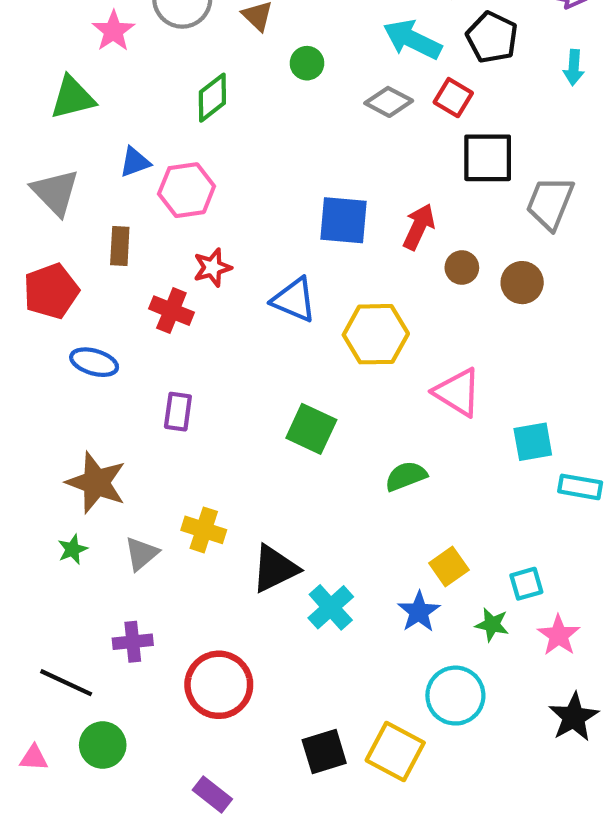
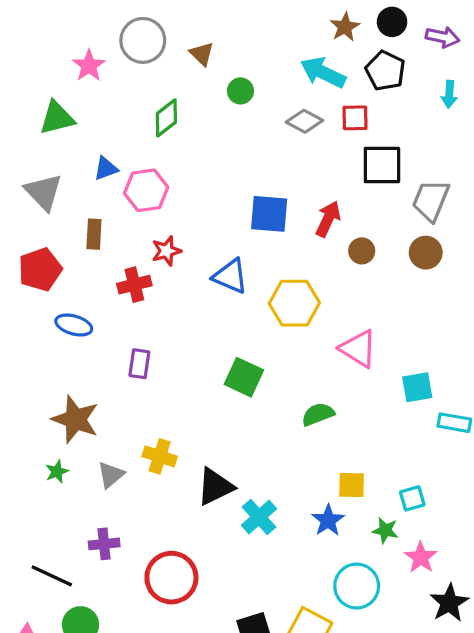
red square: (453, 98) -> (355, 118), turned -32
brown circle: (522, 283) -> (426, 253), moved
red cross: (171, 311) -> (134, 285), turned -36
yellow square: (449, 566) -> (352, 485), turned 36
pink star: (559, 635) -> (421, 557), moved

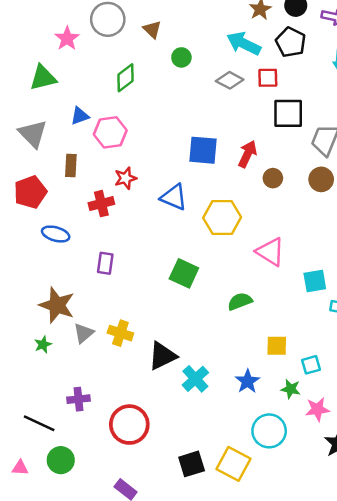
gray triangle: (111, 475) -> (84, 333), moved
yellow square: (352, 485) -> (277, 346), moved
pink star: (421, 557) -> (317, 409), turned 30

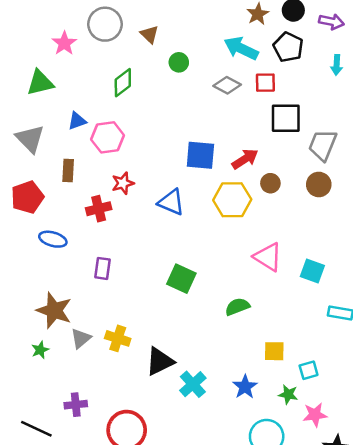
red arrow: (247, 154) -> (245, 159), turned 32
yellow hexagon: (222, 217) -> (232, 200), moved
cyan square: (315, 281) -> (312, 271), moved, turned 30

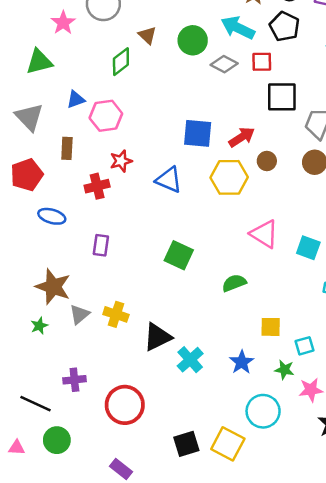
brown triangle: (150, 34) -> (147, 35), moved
green circle: (179, 62) -> (193, 40), moved, size x1.5

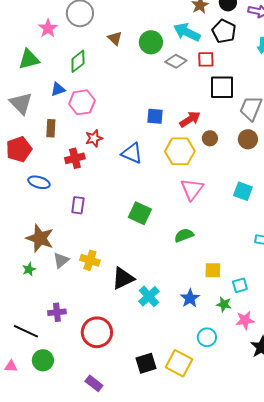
green diamond: (121, 62) -> (78, 61), moved
blue square: (198, 133) -> (155, 116), size x0.7
pink triangle: (264, 234) -> (192, 189), moved, turned 35
cyan square: (308, 248) -> (243, 191), moved
cyan circle: (263, 411) -> (207, 337), size x0.7

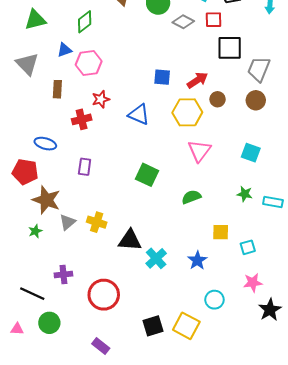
red pentagon: (19, 149) -> (25, 172), moved, turned 30
black triangle: (123, 278) -> (130, 240), turned 30
green star: (224, 304) -> (245, 194), moved

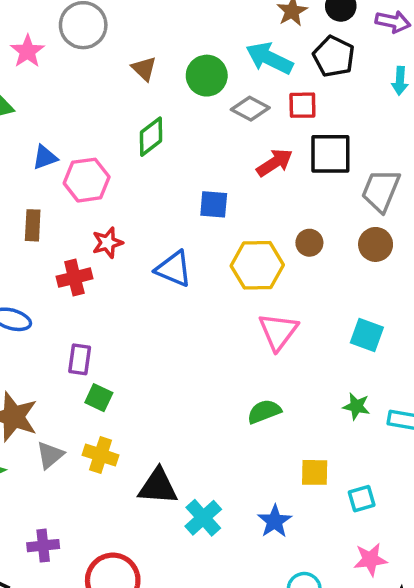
green diamond: (85, 22) -> (151, 137), moved
red arrow: (197, 80) -> (275, 163), moved
green square: (147, 175) -> (99, 398), moved, size x0.7

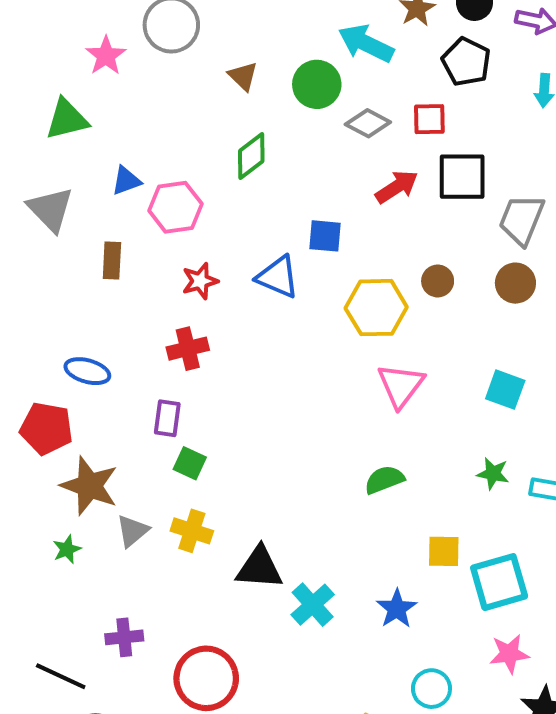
cyan arrow: (269, 58) -> (366, 43), moved
blue triangle: (174, 269) -> (278, 277), moved
red cross: (74, 278) -> (188, 349), moved
cyan square: (362, 499) -> (499, 582), size x1.8

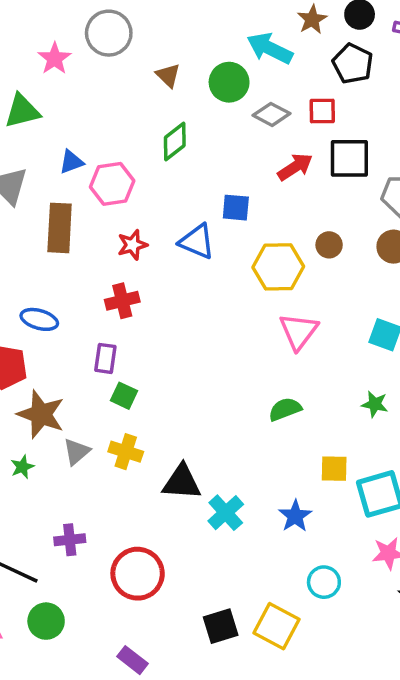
brown rectangle: (112, 261) -> (60, 228), size x1.6

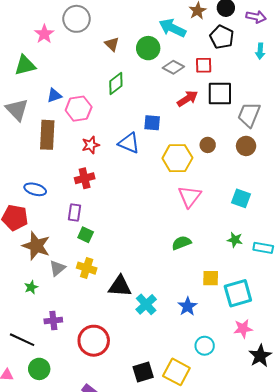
green star: (22, 467) -> (31, 287), moved

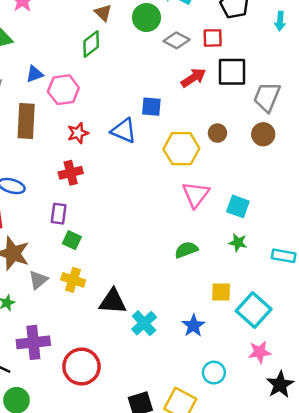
green diamond: (116, 83) -> (91, 44), moved
cyan square: (241, 198) -> (238, 206), moved
green star: (235, 240) -> (238, 243), moved
cyan square: (238, 293) -> (254, 310), turned -32
purple cross: (53, 320) -> (33, 342), size x1.5

